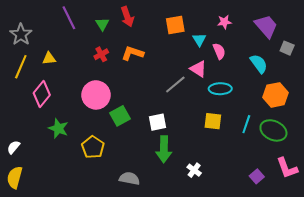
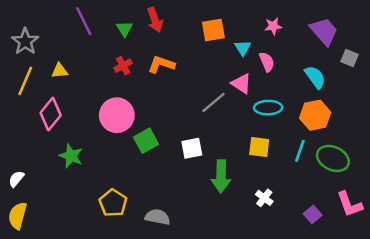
orange hexagon: (276, 95) -> (315, 115), moved
yellow pentagon: (93, 147) -> (113, 203), moved
green arrow: (164, 149) -> (221, 176), moved
white cross: (194, 170) -> (264, 198), moved

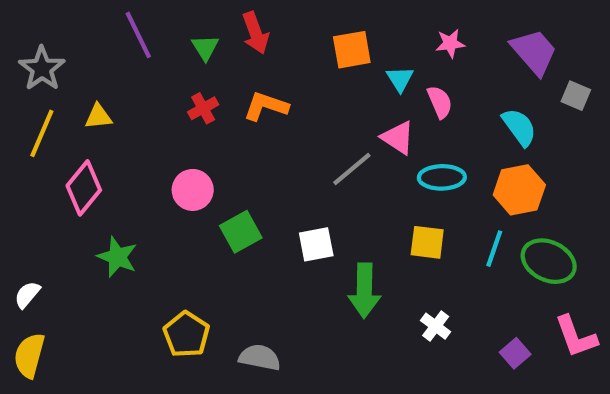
pink circle: (117, 115) -> (193, 190), size x0.7

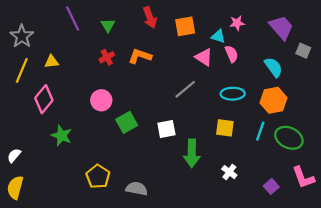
red arrow: (255, 33) -> (150, 17), moved
cyan triangle: (400, 79) -> (218, 36), moved, turned -40
pink triangle: (398, 138) -> (204, 57), moved

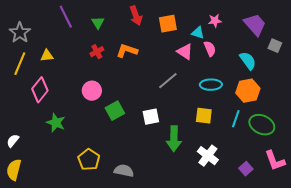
white cross: (229, 172) -> (208, 156), size x1.5

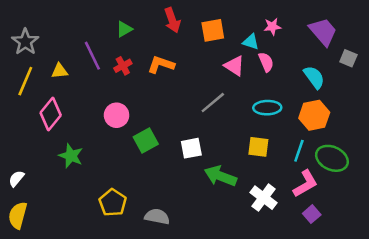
purple line: (66, 17) -> (92, 56), moved
green triangle: (98, 23) -> (124, 29), turned 32
green arrow: (174, 139) -> (220, 176), turned 110
pink L-shape: (275, 161) -> (305, 184), moved, turned -100

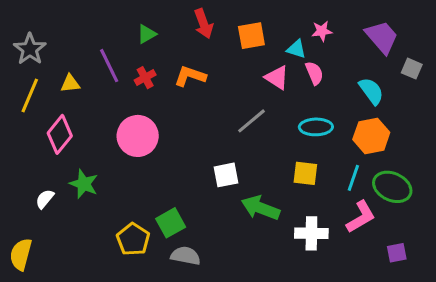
pink circle: (117, 115) -> (138, 136), size x1.4
green square: (146, 141) -> (171, 223), moved
white semicircle: (16, 179) -> (45, 199), moved
white cross: (264, 198) -> (311, 233), turned -36
purple square: (312, 214) -> (397, 253), moved, turned 30

